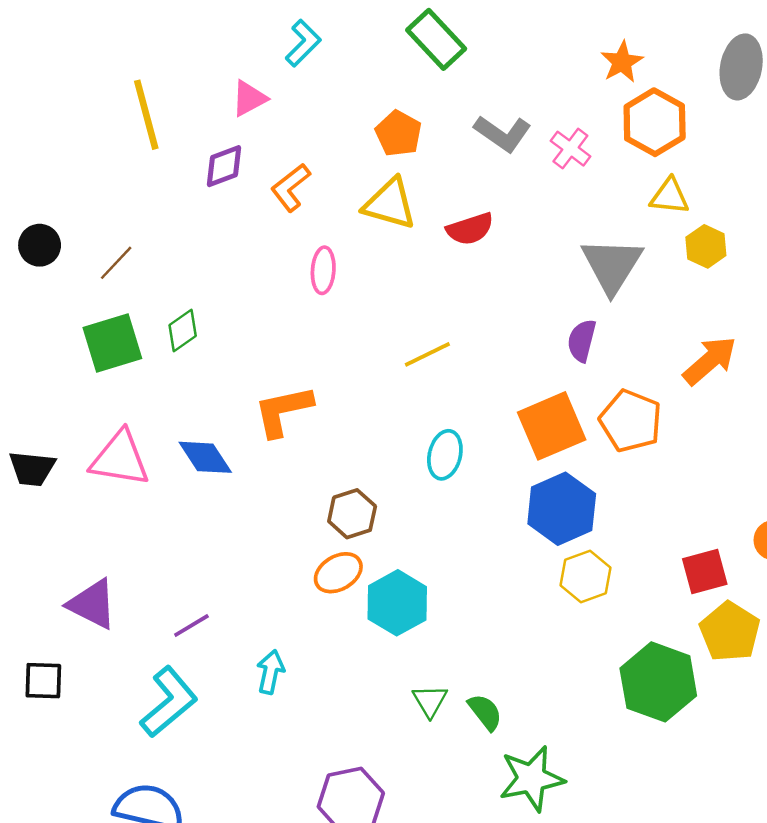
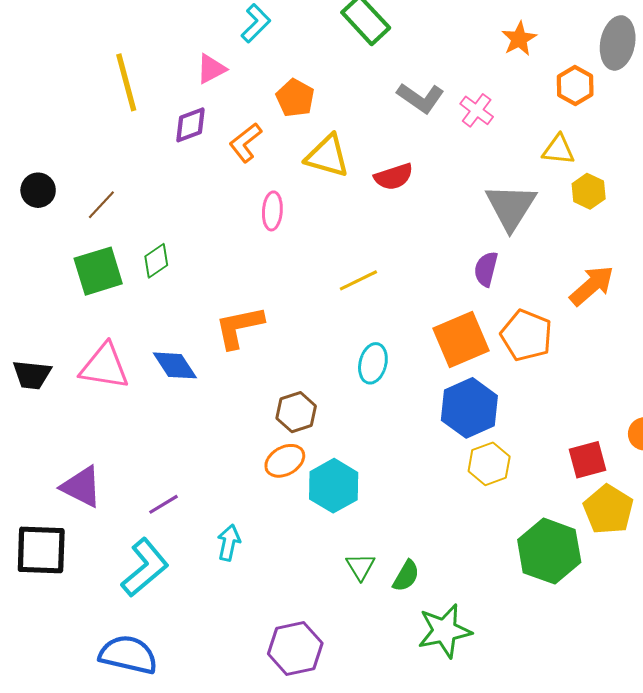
orange hexagon: (655, 122) -> (575, 85), moved, size x0.7
orange pentagon: (398, 133) -> (295, 98), moved
black square: (43, 681) -> (41, 550), size x1.6
green semicircle: (485, 712) -> (406, 576), turned 68

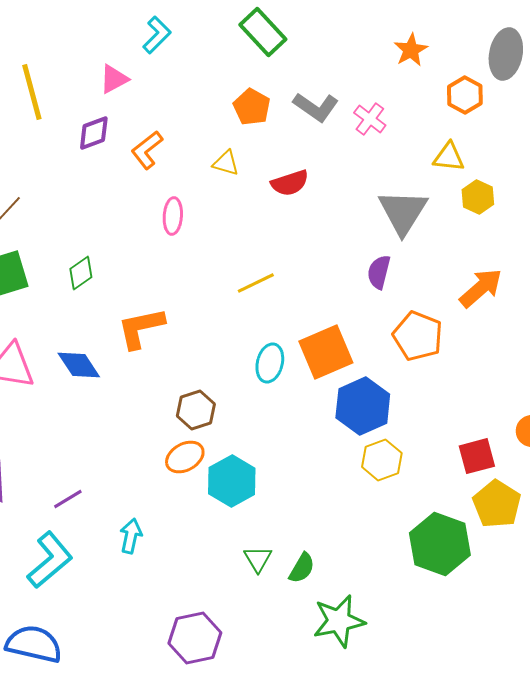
orange pentagon: (295, 98) -> (252, 107), moved
yellow triangle: (327, 156) -> (226, 163), size x0.6
green diamond: (156, 261) -> (81, 273), moved
orange square: (461, 340) -> (326, 352), moved

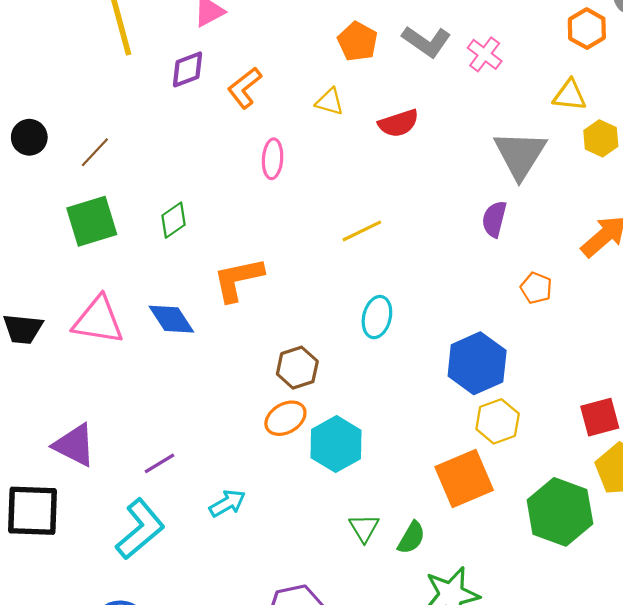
orange pentagon: (418, 336) -> (536, 288), size x0.6
orange square: (326, 352) -> (464, 478), moved
cyan arrow: (131, 536) -> (227, 503), turned 48

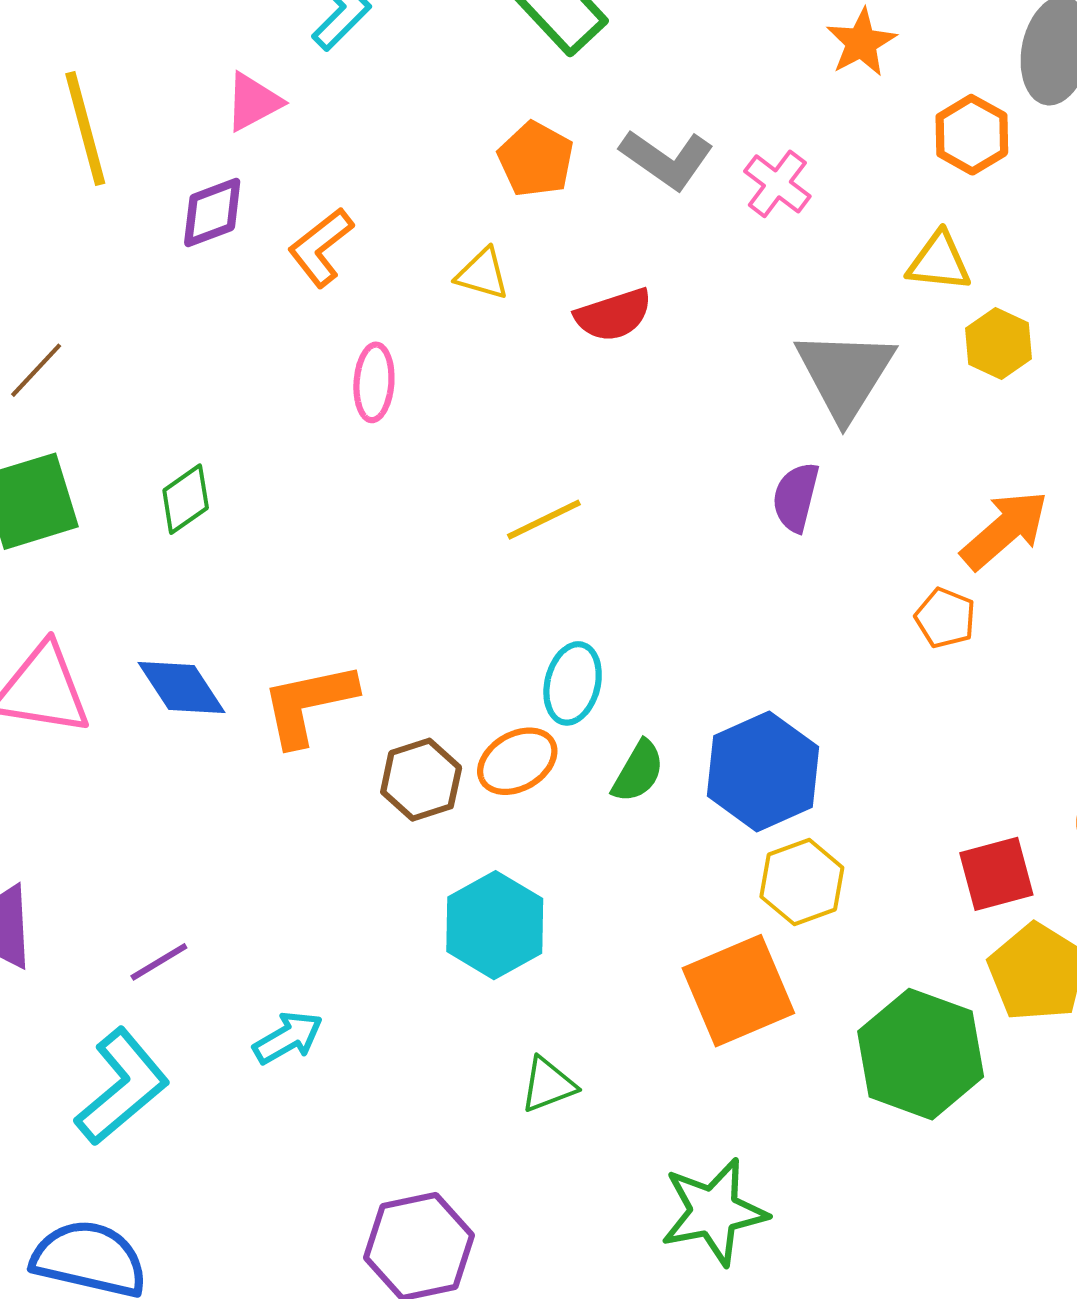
orange L-shape: (238, 279) -> (308, 704), moved
orange pentagon: (536, 288) -> (945, 618), moved
orange ellipse: (285, 418) -> (517, 761), moved
green triangle: (364, 528) -> (548, 1085), turned 40
green semicircle: (411, 538) -> (638, 771), moved

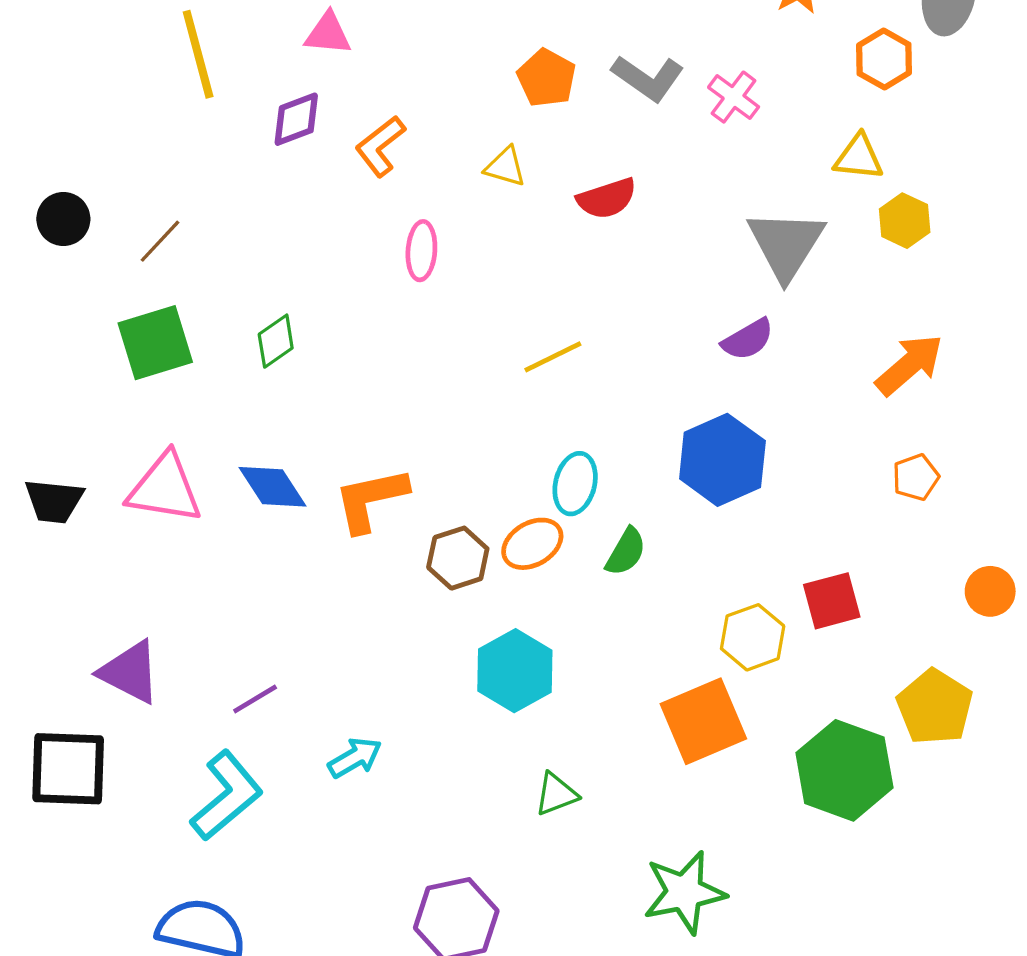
pink triangle: (253, 102) -> (328, 34), turned 33
purple semicircle: (796, 497) -> (748, 339), turned -134
orange pentagon: (945, 618) -> (916, 477), moved, turned 30
blue hexagon: (763, 771) -> (722, 460), moved
red square: (996, 874) -> (832, 601), moved

